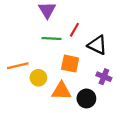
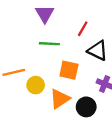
red line: (74, 30) -> (83, 29), moved
orange triangle: (61, 91) -> (60, 99), turned -35

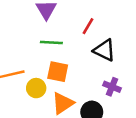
orange square: (69, 70) -> (58, 72), moved

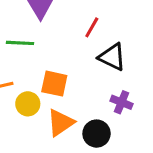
green line: (51, 43) -> (20, 43), moved

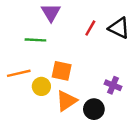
black triangle: (112, 57) -> (119, 28), moved

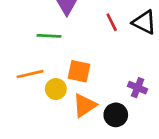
red line: (90, 28) -> (112, 22), turned -56

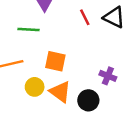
yellow circle: (56, 89) -> (35, 87), moved
orange triangle: (84, 105) -> (60, 92), turned -50

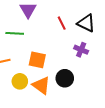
purple cross: (108, 76) -> (81, 50), moved
black circle: (88, 100) -> (65, 78), moved

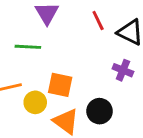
red line: (62, 23) -> (98, 20), moved
yellow circle: (20, 81) -> (35, 102), moved

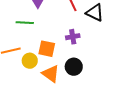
purple cross: (123, 70) -> (73, 37), moved, turned -32

